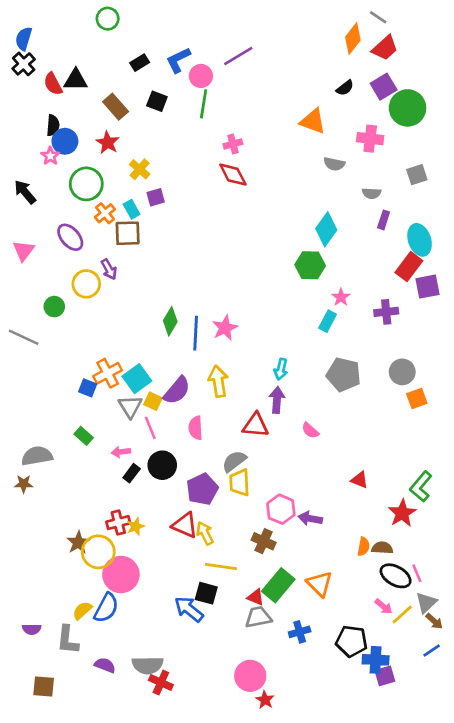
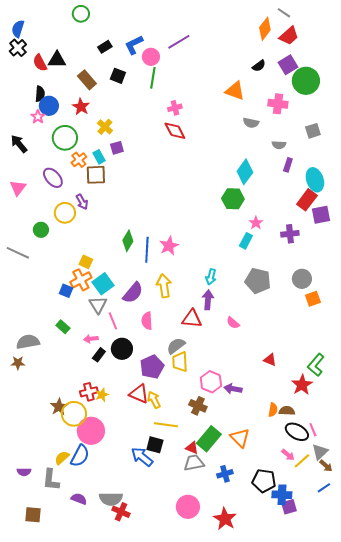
yellow square: (153, 401) -> (86, 262), moved
red star: (265, 700) -> (225, 519), moved, size x1.6

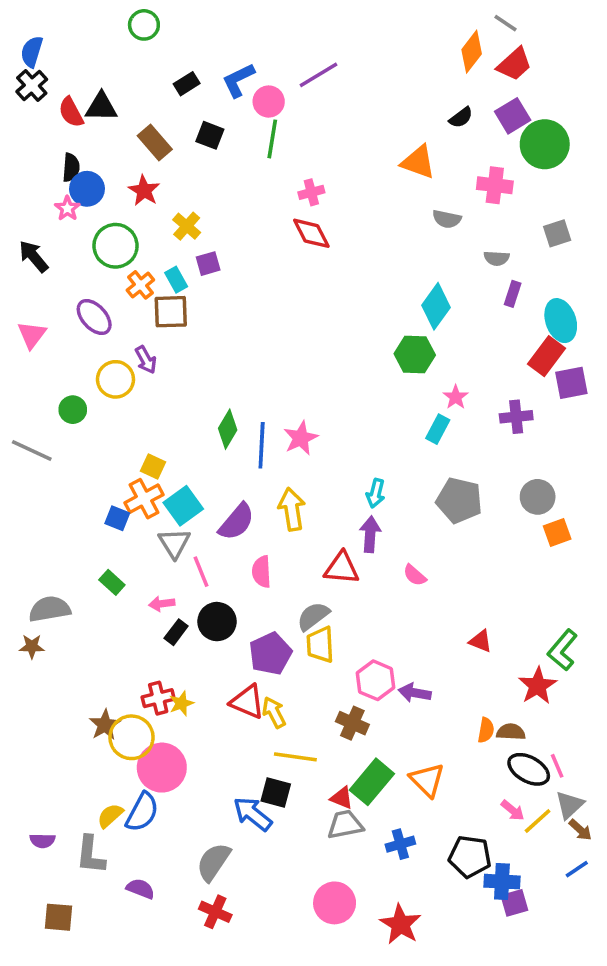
gray semicircle: (111, 499) -> (213, 862), moved, turned 125

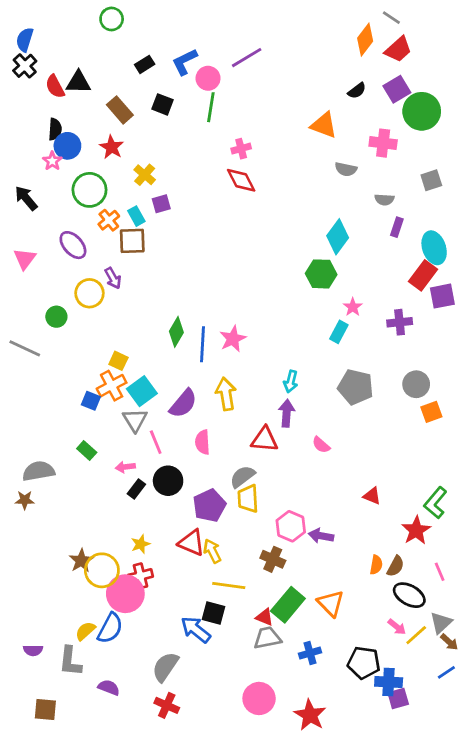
red cross: (158, 698) -> (140, 576), moved
brown semicircle: (511, 732) -> (395, 566), turned 115
pink line: (557, 766) -> (440, 572), moved

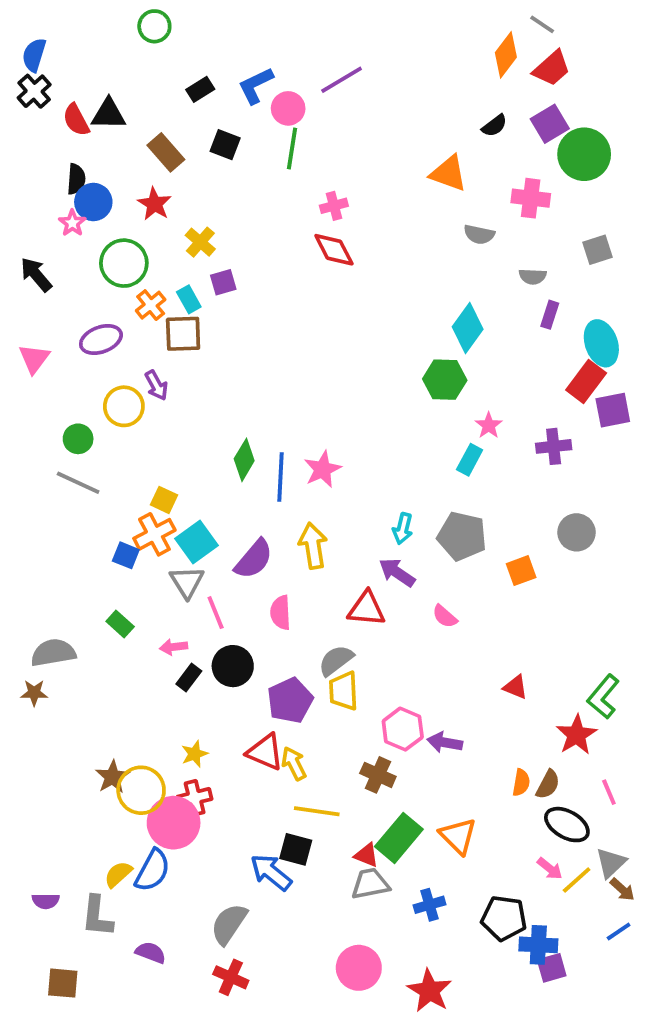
purple ellipse: (73, 245) -> (101, 339), turned -68
gray line: (25, 348) -> (78, 483), moved
gray pentagon: (356, 387) -> (462, 536), moved
orange square: (431, 412) -> (521, 571), moved
purple arrow: (287, 413) -> (397, 572), turned -60

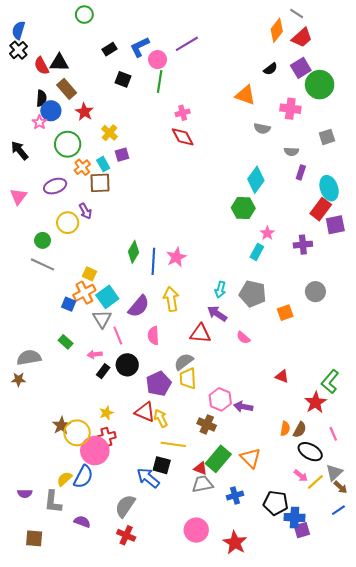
brown rectangle: (166, 152) -> (67, 89), moved

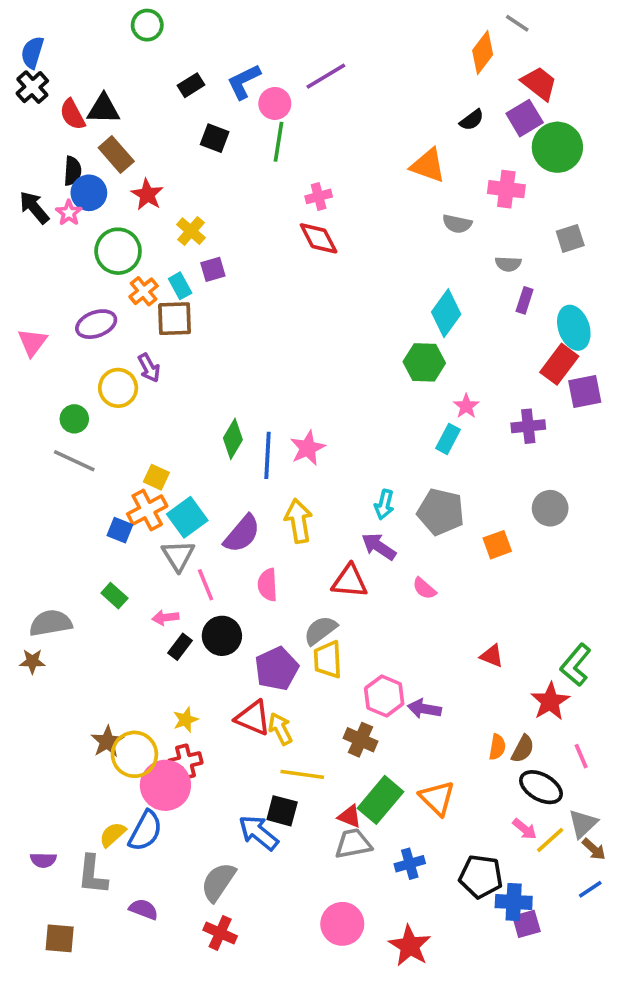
red trapezoid: (302, 38) -> (539, 83), moved, turned -100
black arrow: (20, 150) -> (34, 207), moved

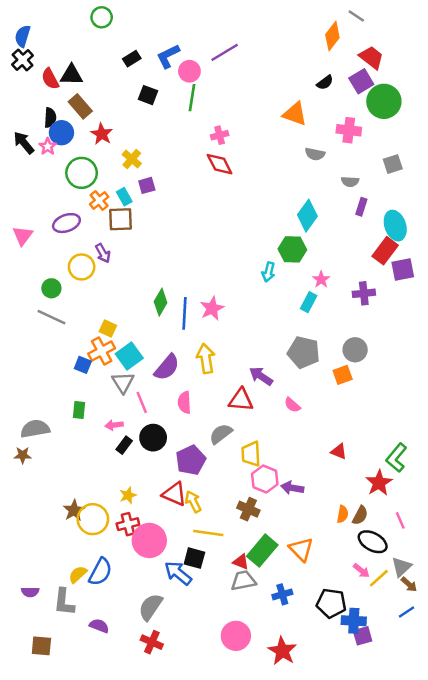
cyan arrow: (384, 505) -> (268, 272), moved
gray circle: (550, 508) -> (355, 350), moved
green rectangle: (114, 596) -> (79, 410), turned 54
yellow trapezoid: (328, 660) -> (251, 454), moved
pink circle: (165, 785) -> (149, 540), moved

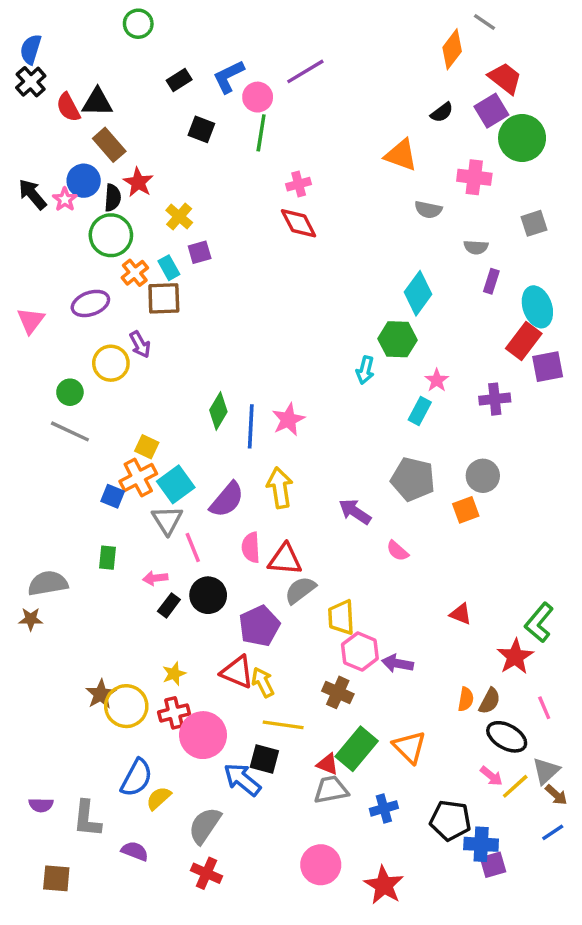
black semicircle: (50, 118) -> (113, 198), moved
red triangle: (241, 400) -> (285, 559), moved
yellow semicircle: (78, 574) -> (159, 798), moved

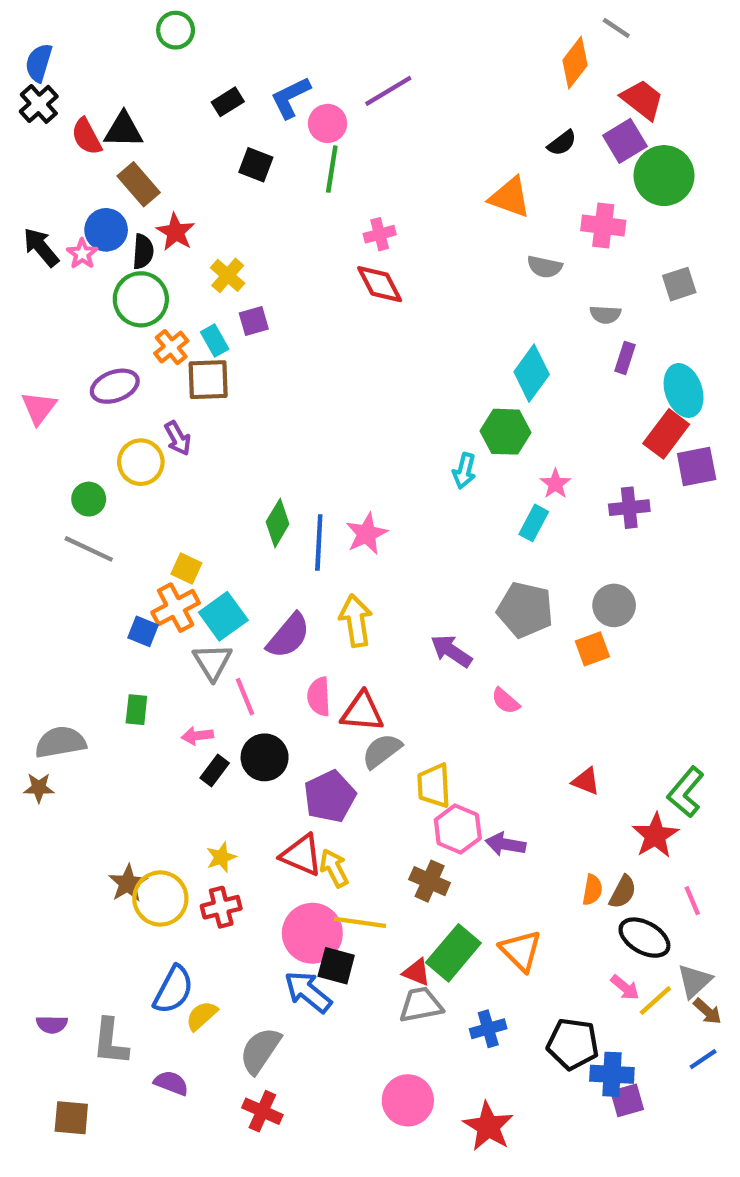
pink circle: (203, 735) -> (312, 933), moved

